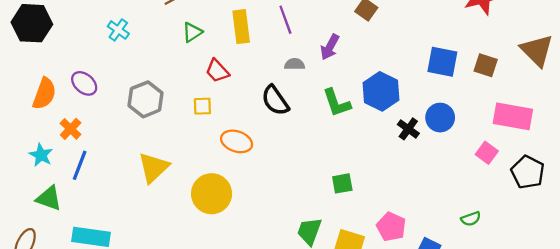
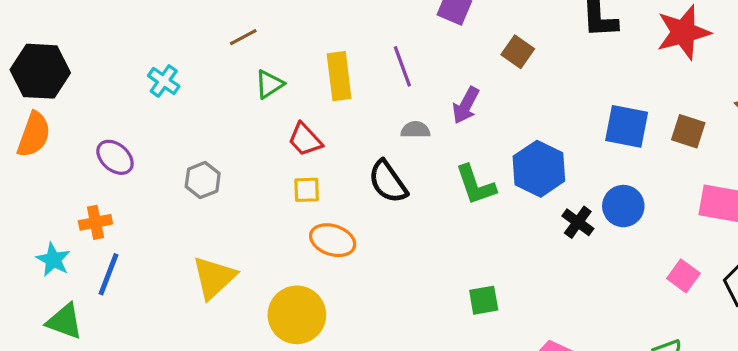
orange semicircle: (44, 94) -> (34, 135), moved
gray hexagon: (146, 99) -> (203, 180), size x0.7
yellow square: (202, 106) -> (307, 190), moved
orange cross: (71, 129) -> (95, 222), turned 35
pink square: (487, 153) -> (683, 276), moved

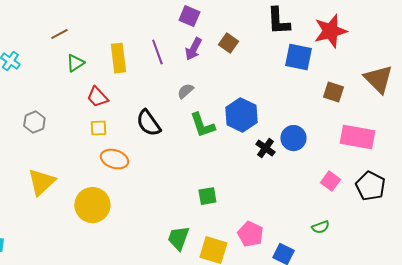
purple arrow: (466, 105) -> (193, 49), moved
blue square: (627, 126) -> (298, 57), moved
gray semicircle: (415, 130) -> (185, 91), moved, turned -42

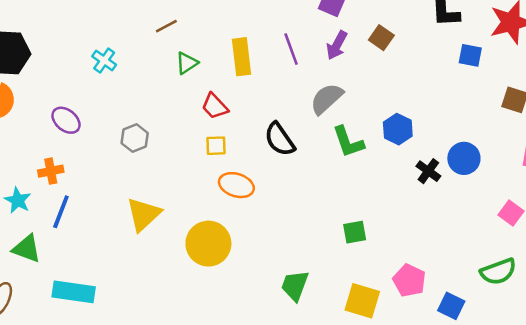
blue square: (298, 57) -> (470, 55), size x0.7
gray semicircle: (185, 91) -> (327, 99), size x1.6
blue hexagon: (241, 115) -> (398, 129), size x0.7
green semicircle: (320, 227) -> (498, 272), size x1.6
green trapezoid: (178, 238) -> (295, 286), moved

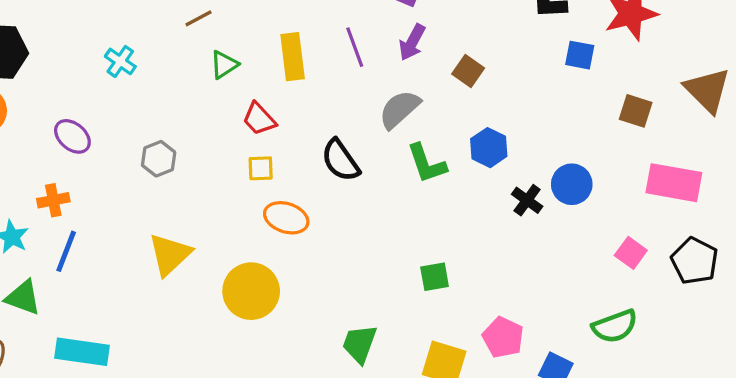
brown square: (381, 38) -> (468, 71), moved

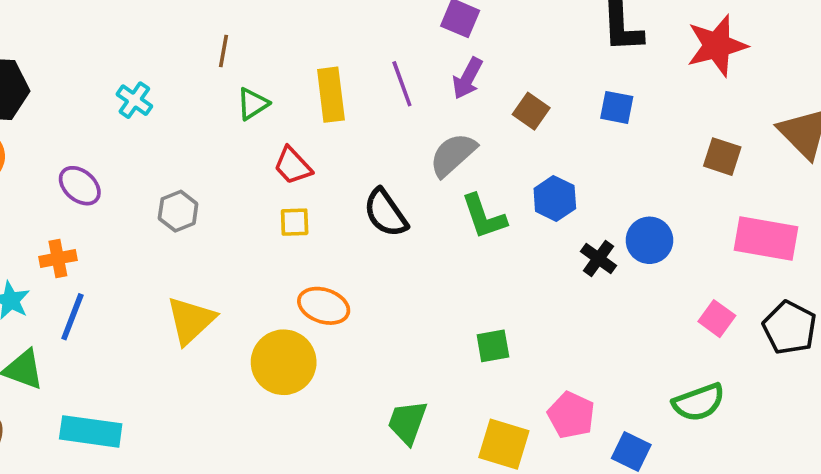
brown line: (198, 18) -> (224, 51), turned -52
blue square: (580, 55) -> (617, 107), moved
orange ellipse: (286, 218) -> (324, 306), moved

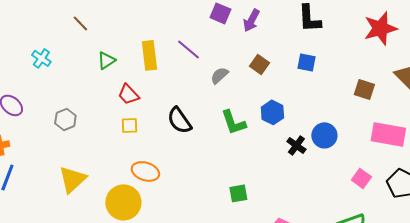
red star: (717, 46) -> (380, 28), moved
brown line: (224, 51) -> (80, 23), moved, turned -54
purple arrow: (467, 78) -> (251, 20), moved
purple line: (402, 84) -> (188, 49), turned -30
gray semicircle: (453, 155) -> (219, 75), moved, size x0.7

